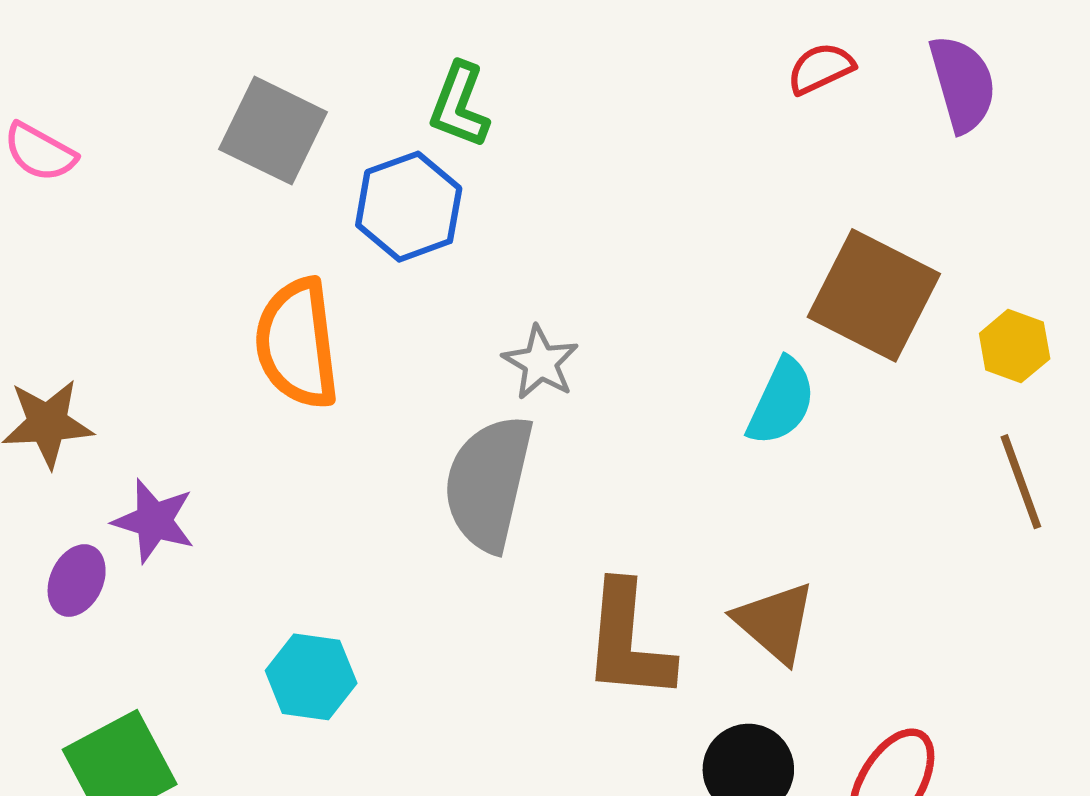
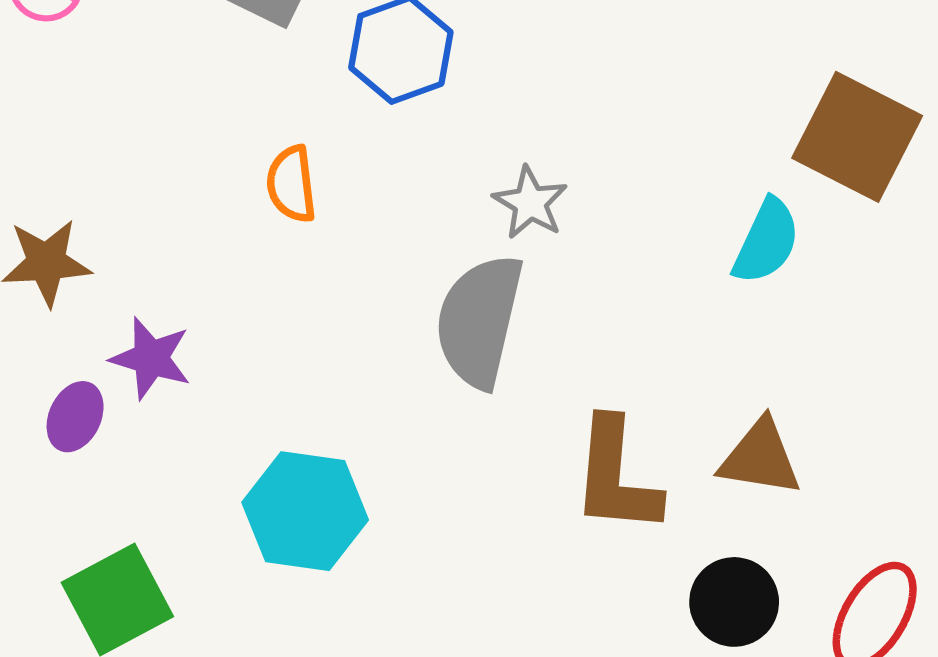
orange semicircle: (297, 343) -> (291, 184), size x0.6
brown triangle: (775, 622) -> (760, 458), turned -32
cyan hexagon: (311, 677) -> (305, 511), size x1.4

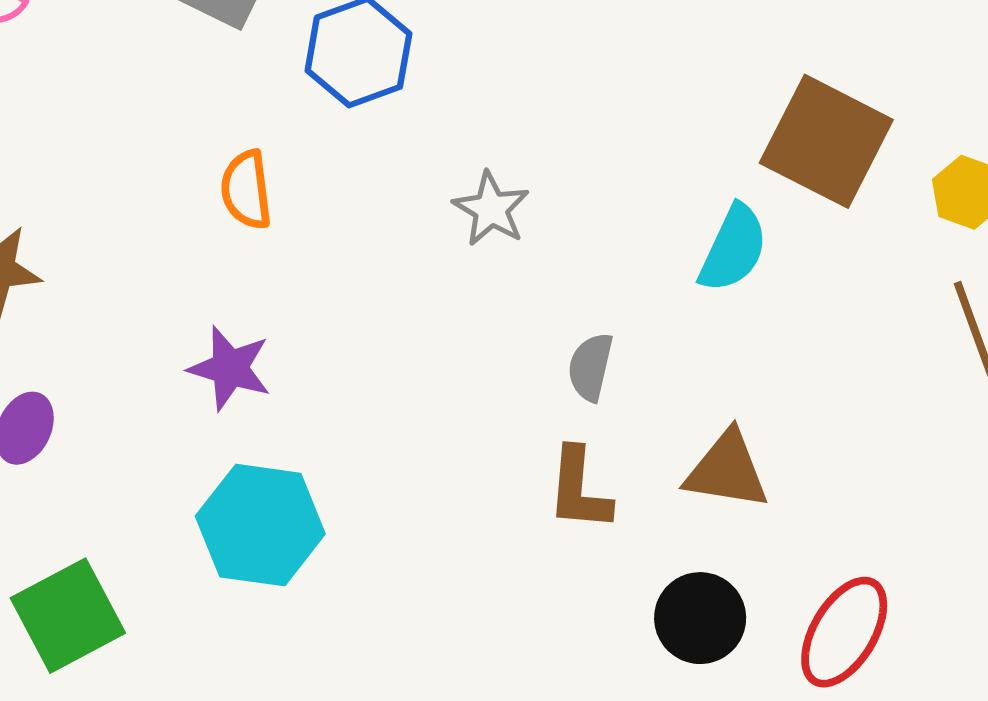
gray semicircle: (479, 321) -> (590, 367), moved, size x0.5
purple star: (151, 358) -> (230, 368), moved
brown L-shape: (616, 476) -> (579, 489), size x0.7

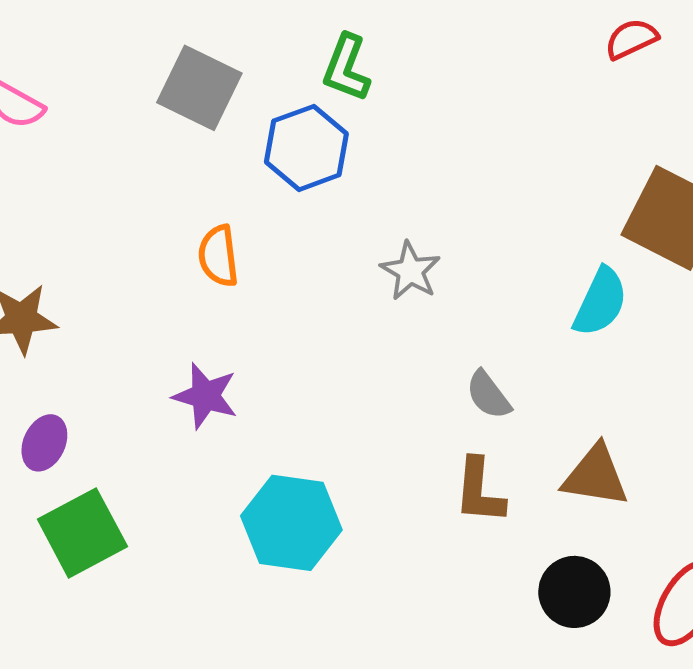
gray semicircle: (590, 367) -> (488, 395), turned -50
cyan hexagon: (260, 525) -> (291, 523), moved
green square: (68, 616) -> (82, 533), moved

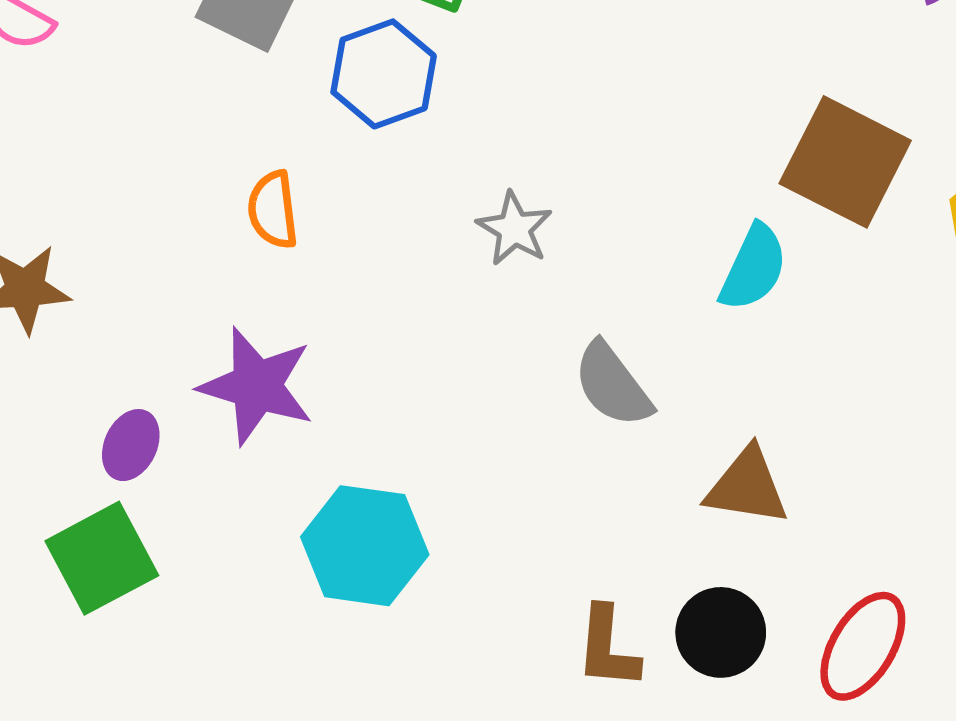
gray semicircle: (488, 395) -> (613, 385), size x1.4
purple star: (205, 396) -> (257, 386), size x1.4
purple ellipse: (44, 443) -> (131, 445), moved
brown L-shape: (479, 491) -> (608, 648), moved

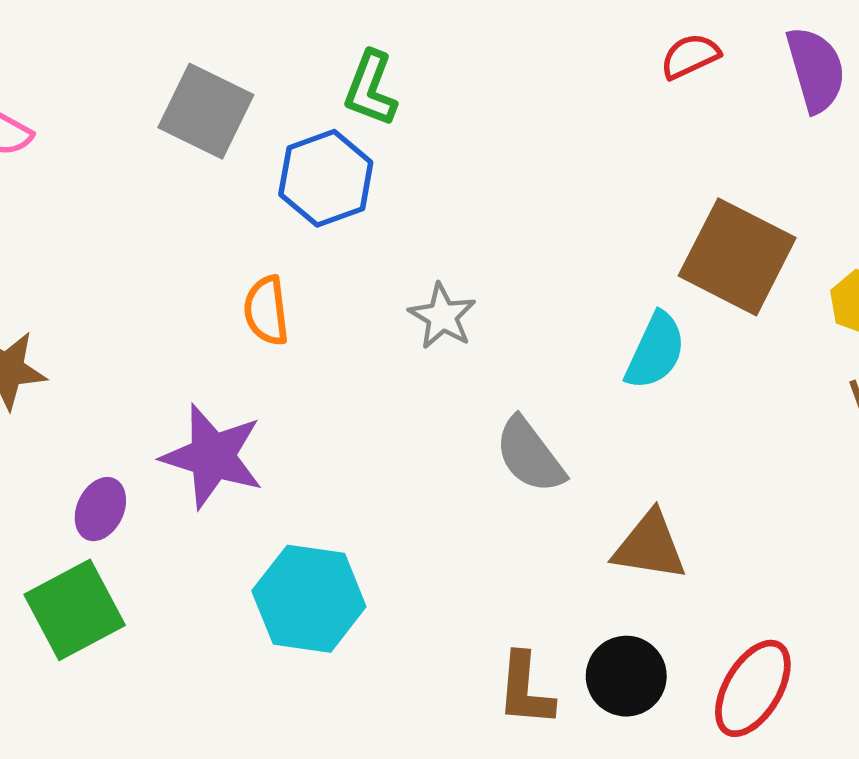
orange semicircle: (273, 210) -> (266, 311), moved

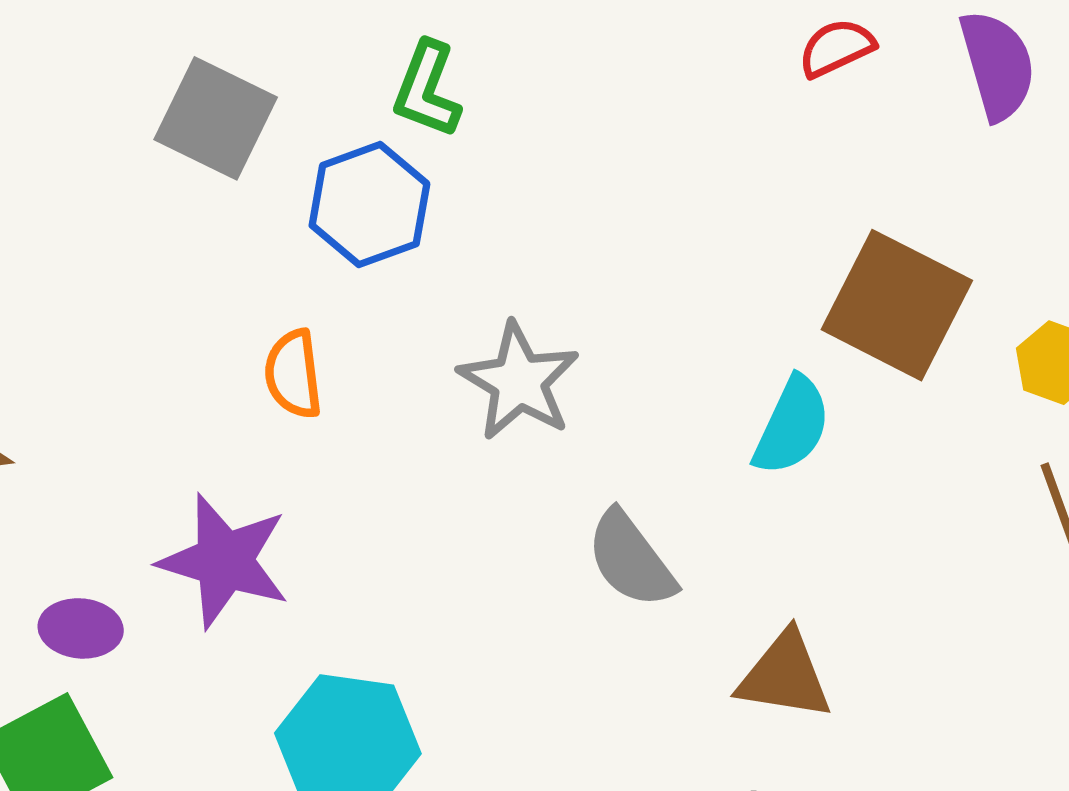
gray star: (442, 316) -> (519, 381), size x1.4
purple ellipse: (100, 509) -> (81, 628), turned 70

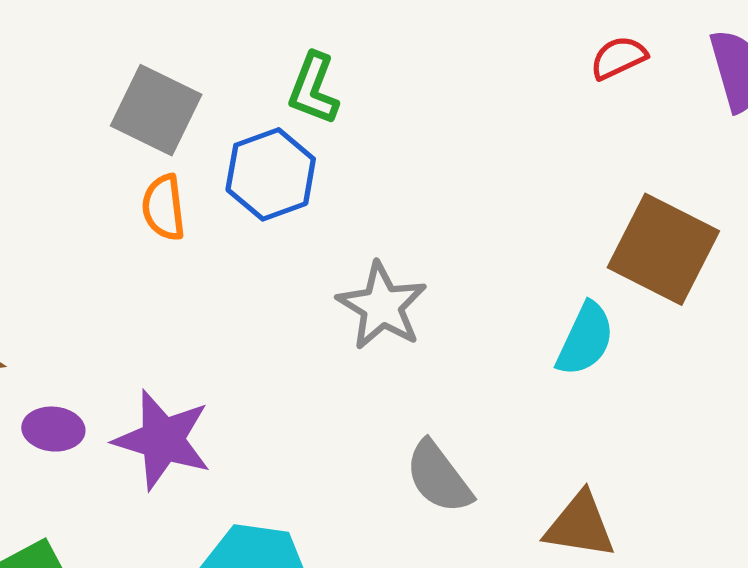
orange semicircle: (293, 374) -> (164, 208), moved
gray semicircle: (631, 559) -> (439, 477), moved
purple ellipse: (81, 628) -> (53, 429), moved

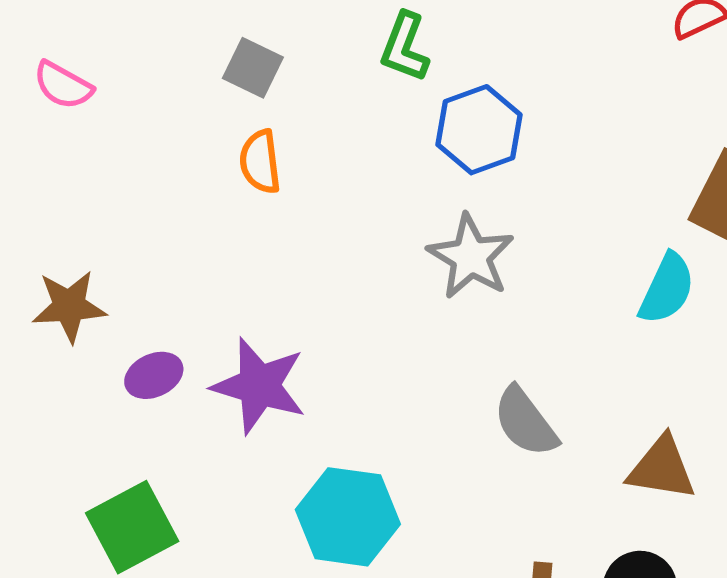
gray square: (156, 110) -> (253, 68), size x0.7
blue hexagon: (271, 174) -> (479, 130), moved
purple ellipse: (53, 429) -> (154, 375), turned -30

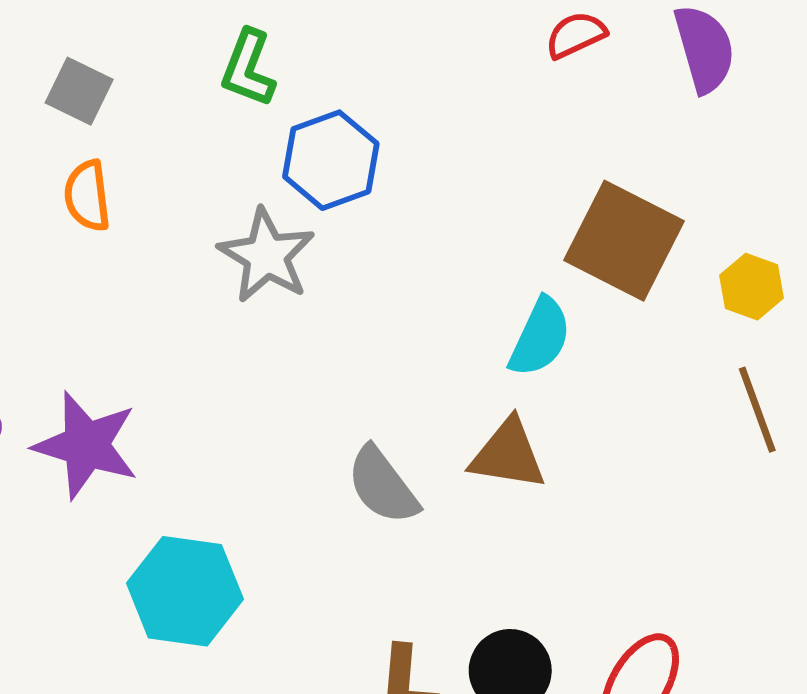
gray star: (471, 257) -> (267, 256), moved
brown triangle: (662, 468) -> (508, 454), moved

